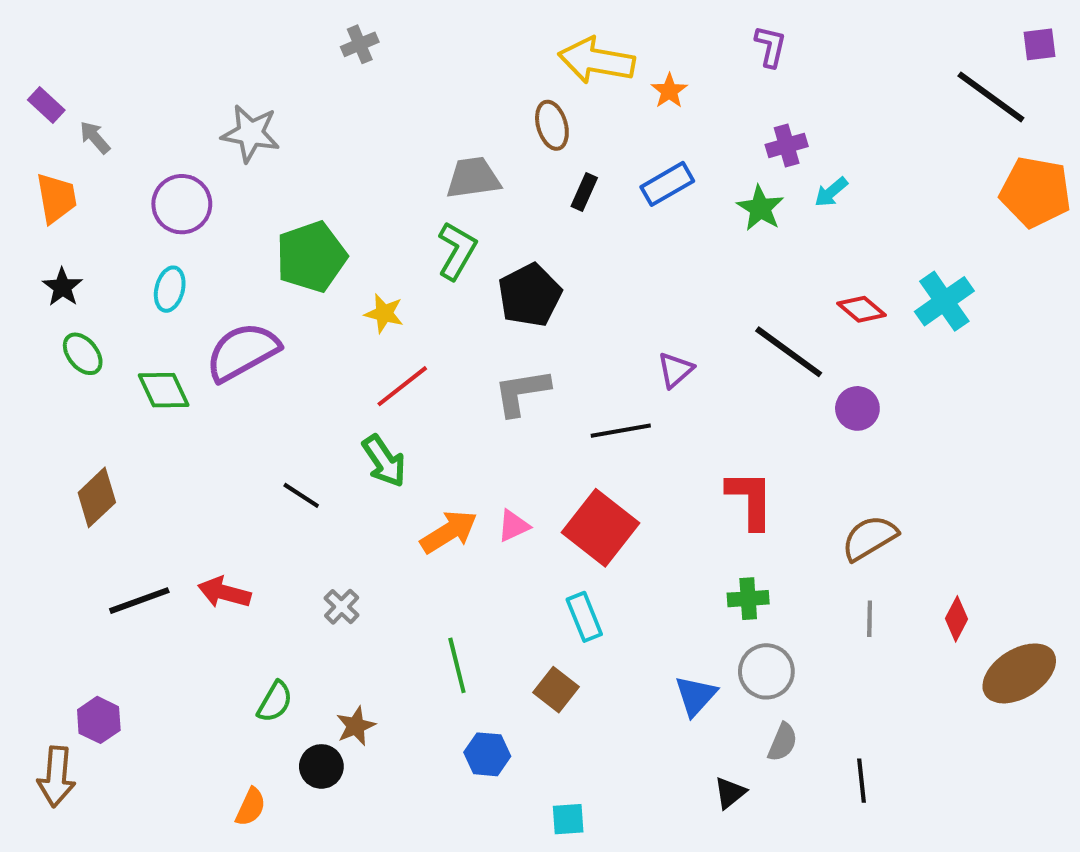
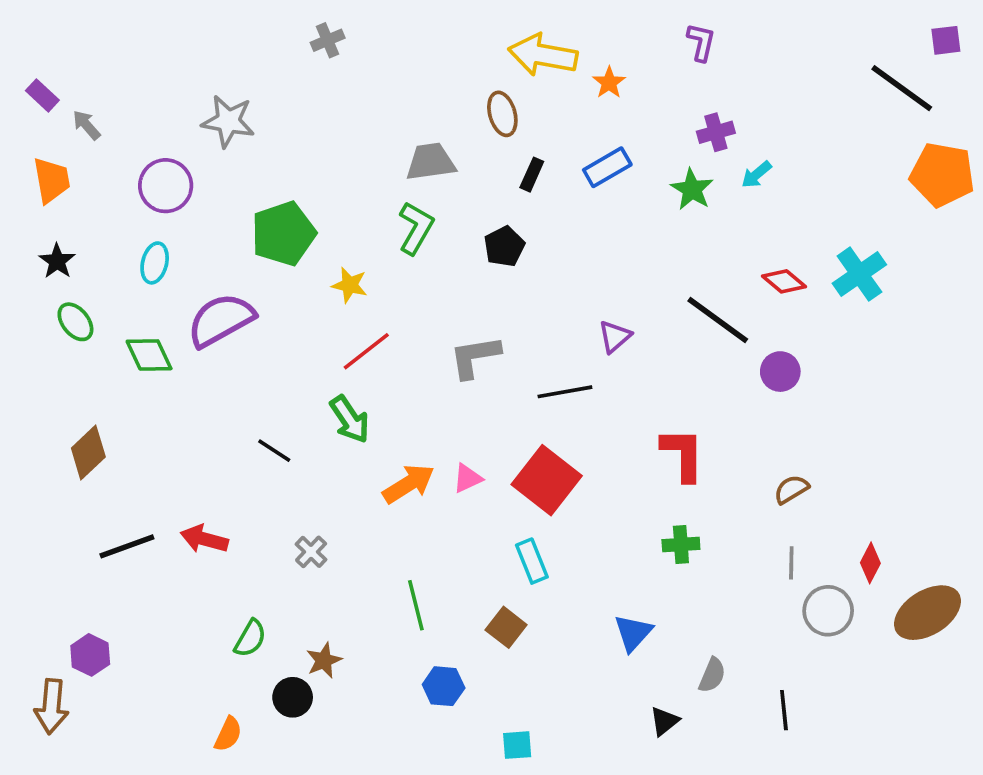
black pentagon: (530, 295) -> (504, 246), moved, size x0.7
brown semicircle: (870, 538) -> (791, 489), size x0.7
gray circle: (766, 671) -> (828, 611), moved

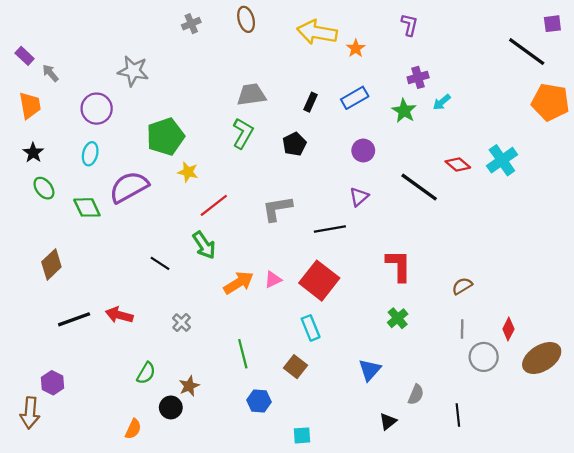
brown ellipse: (502, 114) -> (246, 19), moved
yellow star: (350, 285) -> (188, 172), moved
purple circle: (780, 372) -> (363, 151), moved
green cross: (681, 545) -> (398, 318), turned -36

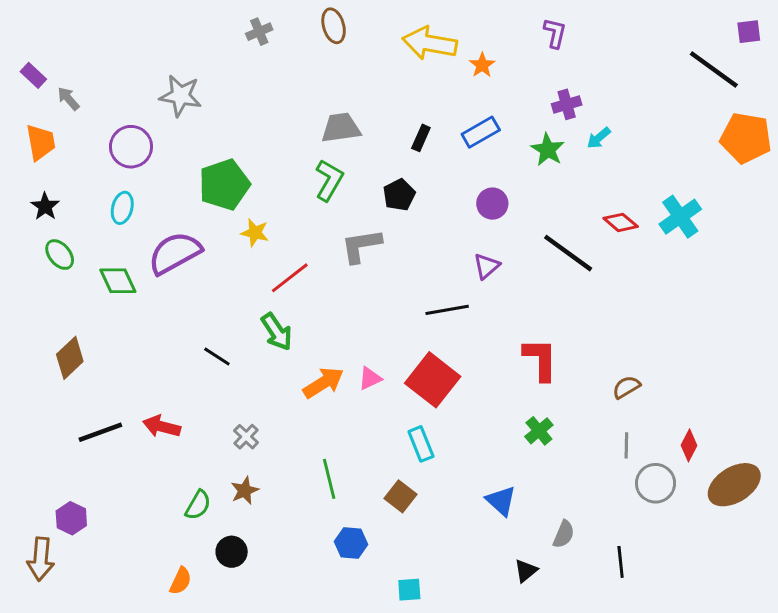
gray L-shape: (277, 209) -> (361, 246), moved
blue triangle: (370, 370) -> (501, 501), turned -30
brown star: (189, 386) -> (245, 491), moved

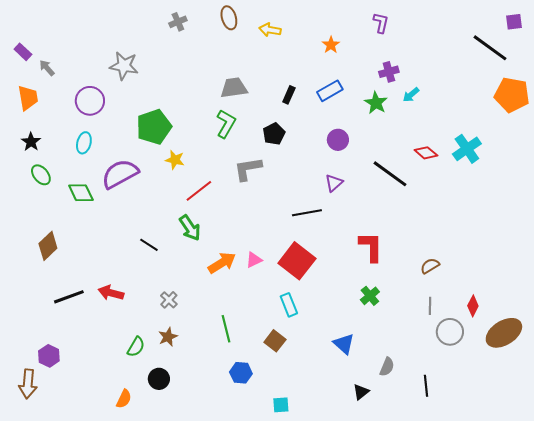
yellow arrow: (430, 43) -> (270, 30), moved, size x0.6

